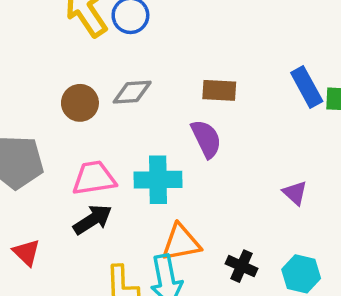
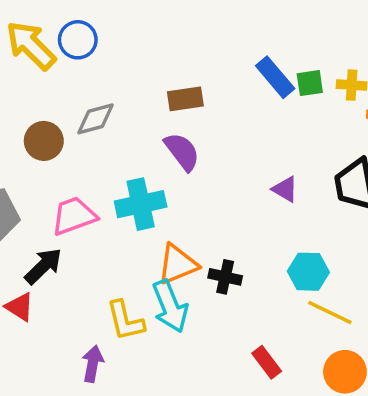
black arrow: (93, 220) -> (43, 266), moved
black cross: (242, 266) -> (225, 277), moved

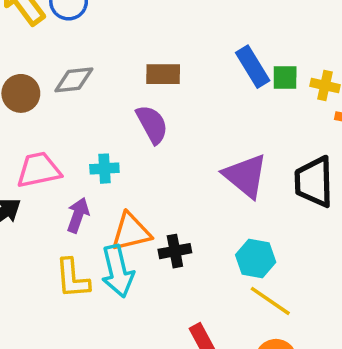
purple triangle: (285, 189) -> (246, 176), size x1.8
cyan cross: (141, 204) -> (104, 169), size x0.6
black cross: (225, 277) -> (175, 251), turned -32
purple arrow: (93, 364) -> (78, 215), moved

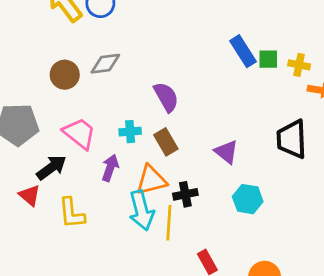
brown rectangle: (163, 74) -> (166, 142), moved, turned 60
pink trapezoid: (39, 170) -> (79, 133), turned 51
purple triangle: (246, 176) -> (226, 152), moved, size x0.7
yellow L-shape: (72, 278) -> (72, 213), moved
yellow line: (270, 301) -> (169, 223), moved, turned 60

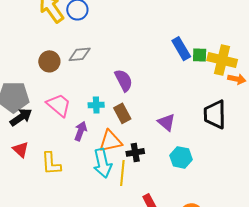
yellow cross: (299, 65) -> (222, 60), size x1.8
black arrow: (51, 168) -> (21, 117), moved

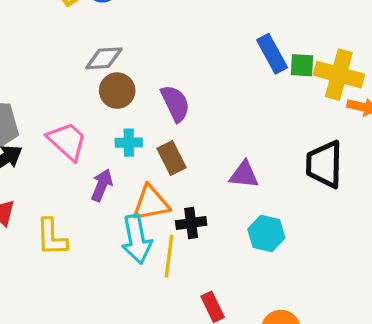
brown circle: (49, 61) -> (117, 91), moved
purple triangle: (166, 122) -> (244, 175), turned -36

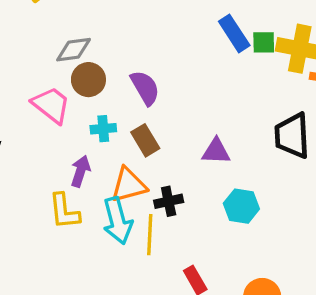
pink trapezoid: (67, 141) -> (51, 105), moved
yellow L-shape: (52, 237) -> (64, 211), moved

